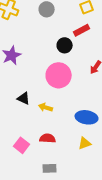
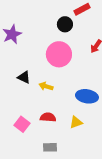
yellow triangle: (85, 143) -> (76, 122), moved

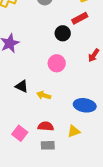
pink circle: (59, 54) -> (57, 63), size x0.7
gray rectangle: (50, 147) -> (48, 145), moved

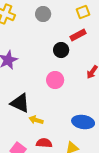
black triangle: (22, 86) -> (20, 103), size x1.5
yellow arrow: (44, 95) -> (36, 120), moved

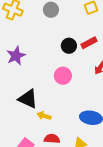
red rectangle: (78, 35) -> (89, 43), moved

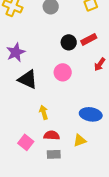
black triangle: (28, 99) -> (28, 79), moved
yellow arrow: (44, 116) -> (44, 112), turned 56

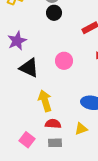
black circle: (69, 42) -> (54, 13), moved
yellow arrow: (44, 112) -> (45, 101), size x1.5
pink square: (26, 142) -> (27, 140), moved

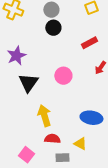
black triangle: (29, 68) -> (28, 83), turned 40
yellow triangle: (81, 129) -> (80, 144), turned 48
gray rectangle: (55, 143) -> (62, 158), moved

